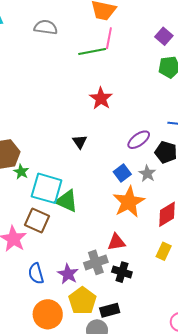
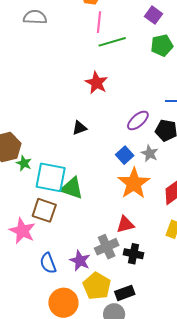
green line: (92, 51) -> (112, 42), moved
black triangle: (80, 142) -> (79, 128), turned 49

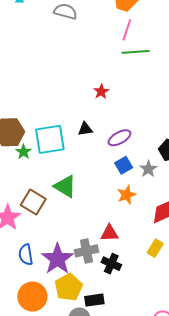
red star: (97, 83) -> (101, 92), moved, size x0.7
purple ellipse: (138, 120) -> (119, 138), moved
cyan square: (51, 177) -> (50, 139), moved, turned -32
orange star: (134, 183) -> (127, 195), size x0.6
purple star: (80, 261) -> (57, 259), size x1.5

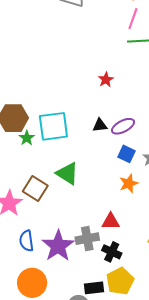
black triangle: (85, 129) -> (100, 125), moved
blue square: (124, 165) -> (126, 154), turned -36
yellow pentagon: (69, 287) -> (120, 281), moved

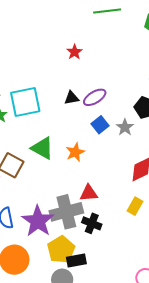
blue square: (126, 154) -> (100, 125), turned 30
orange star: (129, 183) -> (75, 152), moved
gray cross: (87, 239) -> (66, 212), size x1.4
yellow pentagon: (120, 281) -> (61, 250), moved

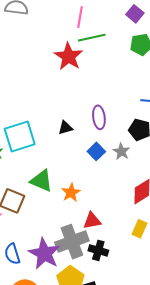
red star: (74, 52) -> (68, 57), moved, size x1.8
purple ellipse: (95, 97) -> (99, 117), moved, turned -60
orange star: (75, 152) -> (71, 193), moved

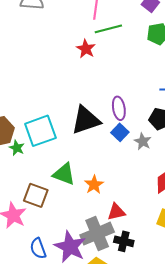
red star: (68, 57) -> (86, 49), size x0.7
black triangle: (65, 128) -> (86, 120), size x2.0
blue square: (96, 151) -> (120, 132), moved

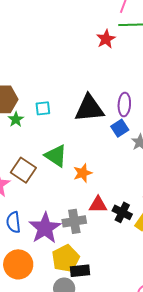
cyan square: (40, 131) -> (43, 108), size x0.5
gray cross: (97, 234) -> (74, 221), size x0.7
black cross: (124, 241) -> (122, 212), moved

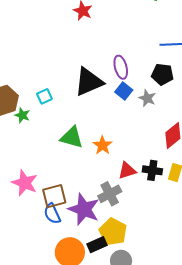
brown square: (23, 170) -> (54, 196), moved, turned -30
black rectangle: (80, 271) -> (97, 245), moved

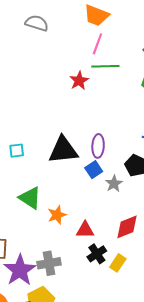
black cross: (152, 170) -> (97, 254), turned 30
red triangle: (127, 171) -> (85, 230), moved

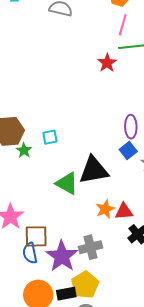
black triangle: (63, 150) -> (94, 170), moved
orange star: (57, 215) -> (105, 209), moved

